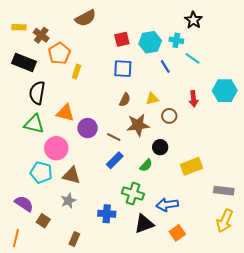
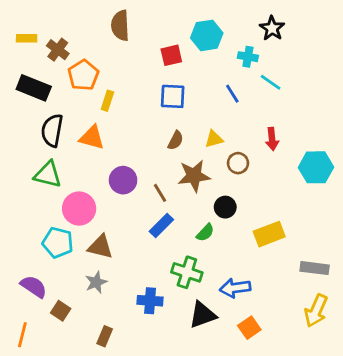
brown semicircle: (86, 18) -> (120, 25), turned 115
cyan hexagon: (150, 42) -> (207, 35), moved
cyan hexagon: (225, 91) -> (316, 167), moved
orange triangle: (65, 113) -> (92, 138), moved
brown line: (114, 137) -> (160, 193), turned 32

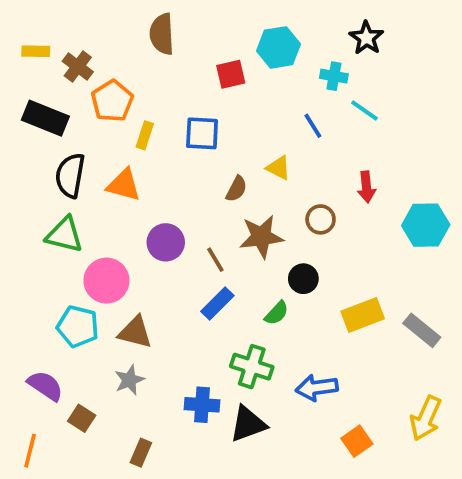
blue square: (173, 96) -> (202, 133), moved
yellow triangle: (214, 139) -> (278, 168), moved, turned 42
gray rectangle: (315, 268) -> (422, 330), moved, turned 32
black triangle: (202, 315) -> (248, 424), moved
orange square: (249, 328) -> (357, 441), moved

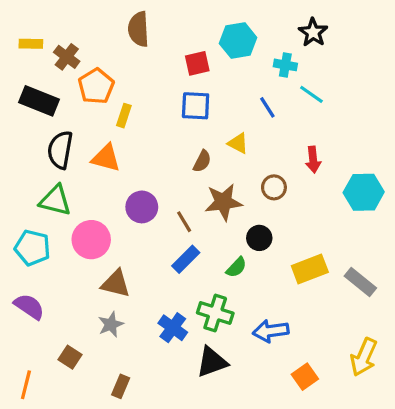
blue square: (202, 133) -> (196, 106), moved
cyan pentagon: (78, 326) -> (32, 248), moved
purple semicircle: (45, 386) -> (29, 306), moved
blue cross: (202, 405) -> (173, 328), moved, turned 32

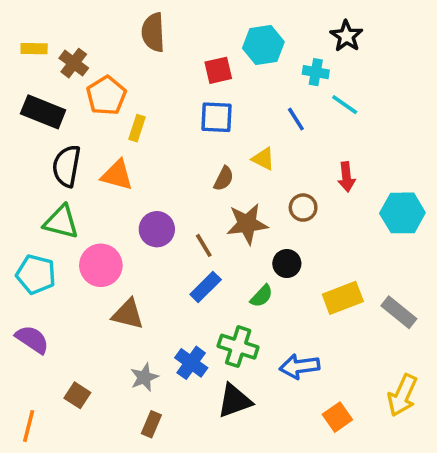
gray star: (111, 324) -> (144, 377), moved
brown rectangle: (121, 386) -> (151, 424), moved

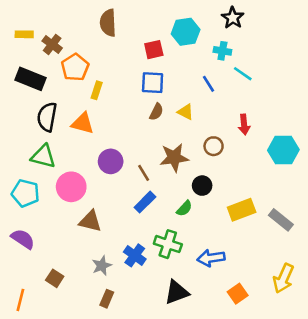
black star: (346, 36) -> (233, 18), moved
brown semicircle: (224, 179) -> (156, 112), moved
black triangle: (234, 401) -> (177, 292), moved

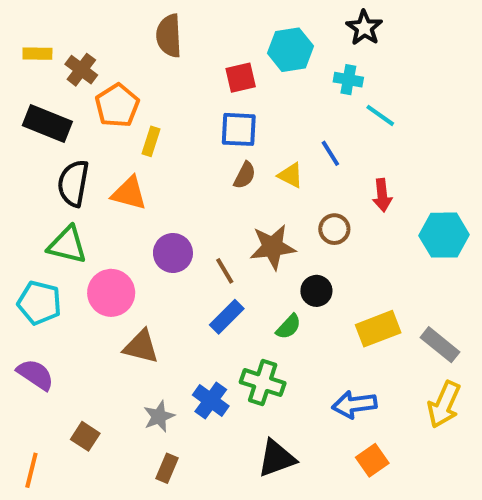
blue line: (208, 84) -> (330, 153), moved
blue arrow: (211, 258) -> (354, 404), moved
yellow arrow: (283, 278) -> (444, 404), moved

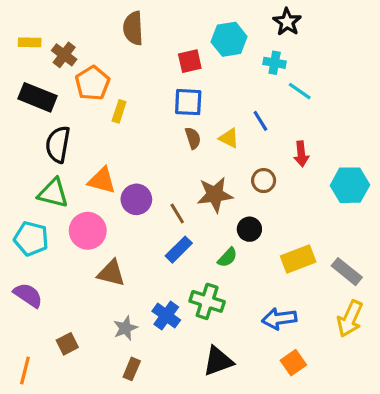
brown semicircle: (245, 175) -> (193, 138), turned -45
orange triangle: (129, 193) -> (102, 181), moved
brown square: (85, 436) -> (67, 344), turned 30

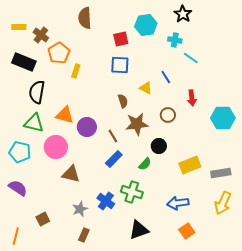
brown semicircle: (193, 138) -> (123, 101), moved
gray rectangle: (347, 272) -> (221, 173), turned -48

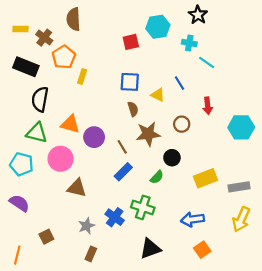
brown semicircle: (85, 18) -> (73, 19), moved
blue square: (120, 65) -> (130, 82), moved

